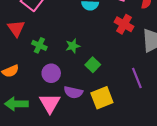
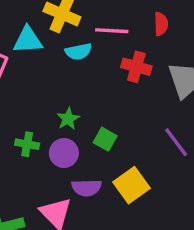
green cross: (39, 45) -> (27, 144), moved
purple circle: (51, 73) -> (64, 153), moved

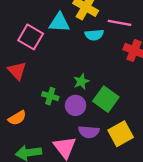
green square: (105, 139) -> (106, 99), size x1.5

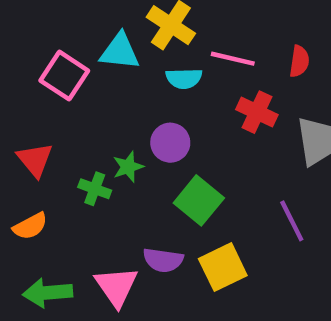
red triangle: (17, 71) -> (35, 160), moved
green star: (81, 82) -> (128, 167), moved
purple circle: (76, 105) -> (170, 143), moved

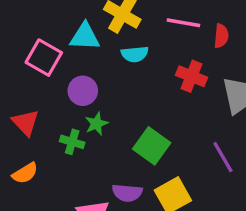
pink line: (233, 59) -> (183, 23), moved
purple circle: (170, 143) -> (83, 91), moved

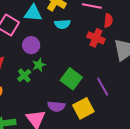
red semicircle: (221, 36) -> (108, 20), moved
green cross: (72, 142) -> (24, 75), turned 32
purple line: (223, 157) -> (103, 87), moved

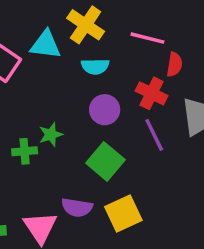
purple circle: (31, 45) -> (105, 110), moved
green cross: (24, 75) -> (25, 151), turned 32
purple line: (103, 87) -> (154, 135), moved

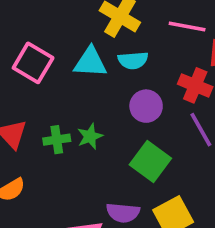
cyan triangle: (46, 45) -> (90, 62), moved
green cross: (25, 151) -> (57, 140), moved

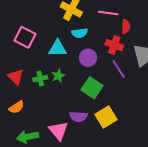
cyan triangle: (90, 62) -> (58, 48), moved

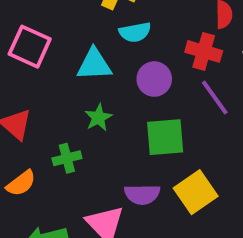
green cross: (40, 79) -> (67, 158), moved
green square: (92, 88) -> (165, 137), turned -35

